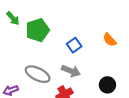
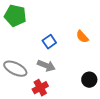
green pentagon: (38, 30) -> (15, 16), moved, turned 30
black circle: (107, 85) -> (89, 80), moved

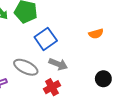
orange semicircle: (82, 37) -> (96, 34), turned -64
blue square: (49, 42) -> (46, 39), moved, size x1.5

